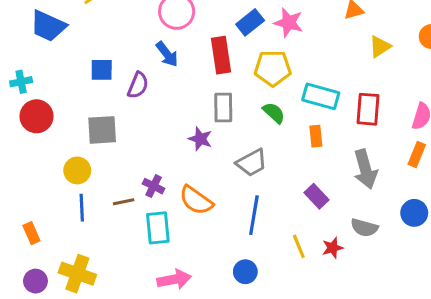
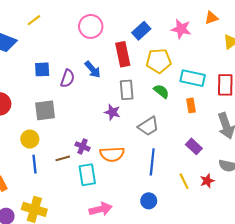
pink star: (289, 23) -> (181, 29), moved
blue arrow: (167, 54) -> (93, 70), moved
orange semicircle: (196, 200) -> (112, 154), turned -35

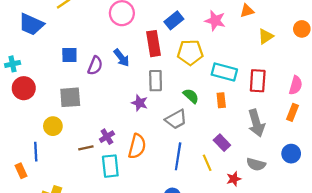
green semicircle: (161, 91) -> (191, 96), moved
purple cross: (83, 146) -> (107, 137), turned 32
orange semicircle: (112, 154) -> (137, 146), turned -75
blue line: (35, 164) -> (36, 152), moved
yellow line: (184, 181) -> (207, 163), moved

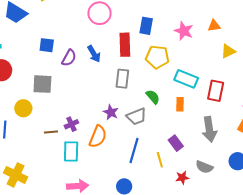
blue rectangle: (174, 20) -> (146, 26), turned -48
purple star: (140, 103) -> (111, 112), moved

